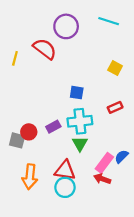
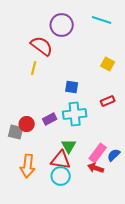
yellow line: (15, 58) -> (34, 68), moved
green triangle: (80, 144) -> (69, 146), moved
blue semicircle: (121, 156) -> (114, 155), moved

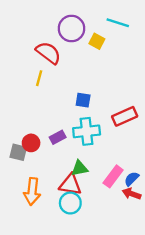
yellow square: (108, 64) -> (97, 41), moved
red rectangle: (108, 101) -> (125, 116), size x1.5
green triangle: (69, 146) -> (80, 168), turned 49
red arrow: (96, 168) -> (132, 194), moved

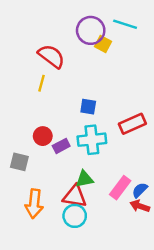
purple circle: (71, 29) -> (91, 30), moved
red circle: (31, 143) -> (43, 136), moved

